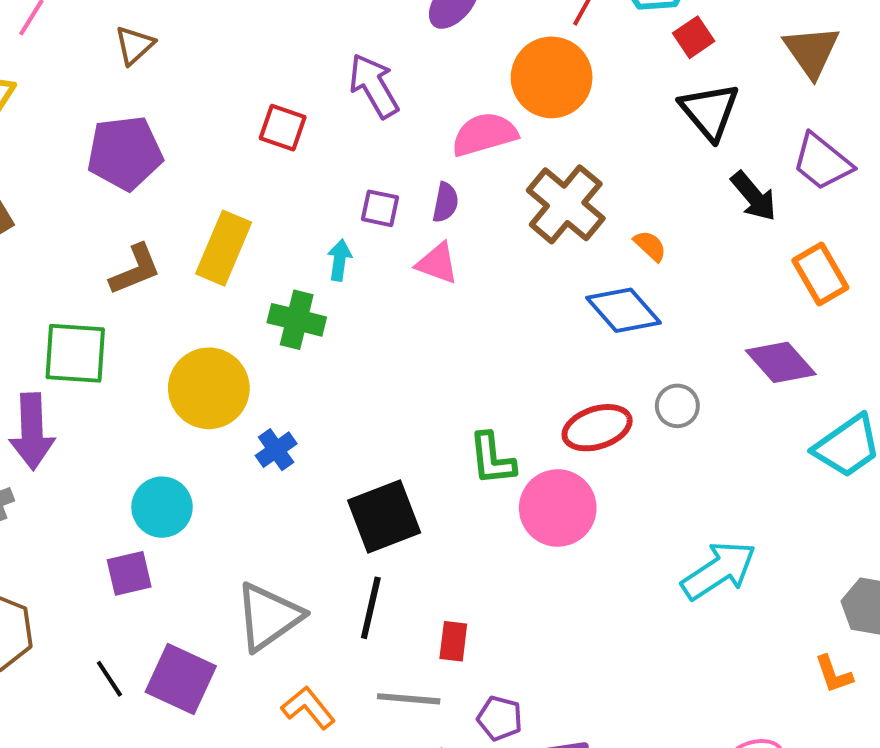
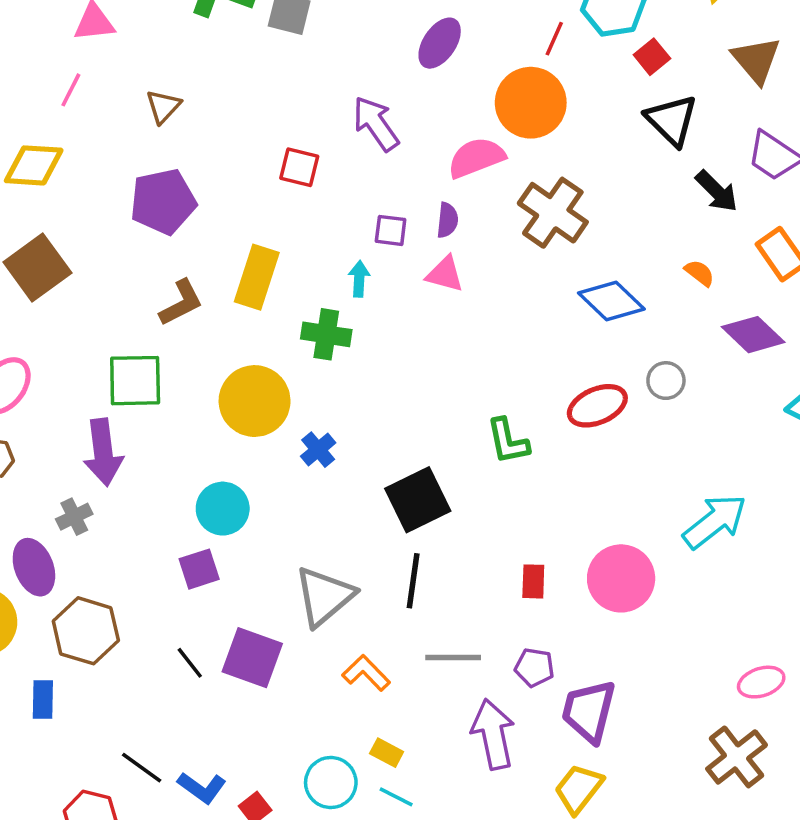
orange semicircle: (650, 246) -> (700, 273), moved
pink circle: (558, 508) -> (621, 578), moved
red rectangle: (453, 641) -> (533, 581), moved

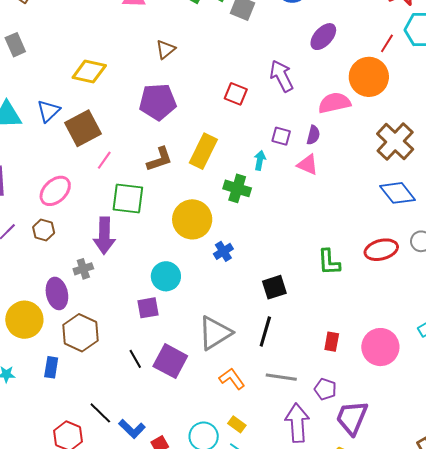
pink line: (71, 90) -> (104, 160), moved
brown cross: (553, 213) -> (395, 142), moved
black square: (418, 500) -> (274, 287), size x0.7

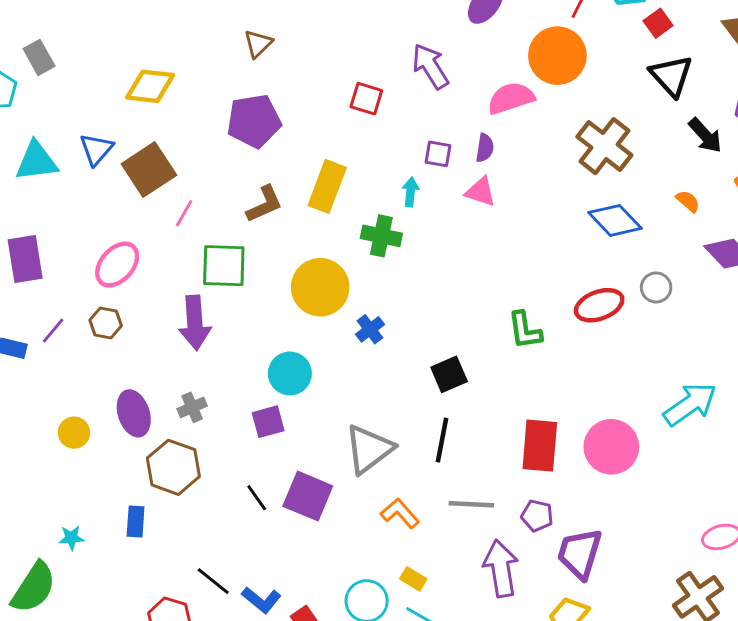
gray cross: (83, 269) -> (192, 407), moved
yellow circle: (24, 320) -> (74, 433), moved, size x0.6
red rectangle: (332, 342) -> (540, 446), size x1.8

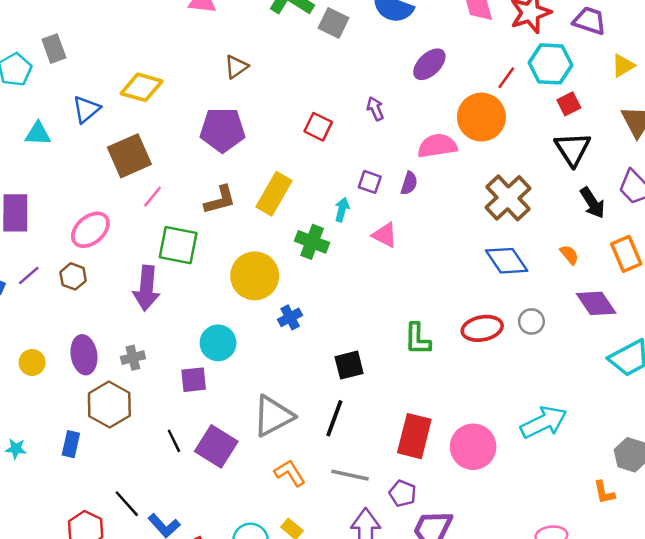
purple arrow: (430, 66) -> (375, 109), size x0.6
blue triangle: (96, 149) -> (86, 109), moved
cyan triangle: (37, 161) -> (38, 134), size x0.7
pink triangle: (481, 192) -> (385, 235), moved

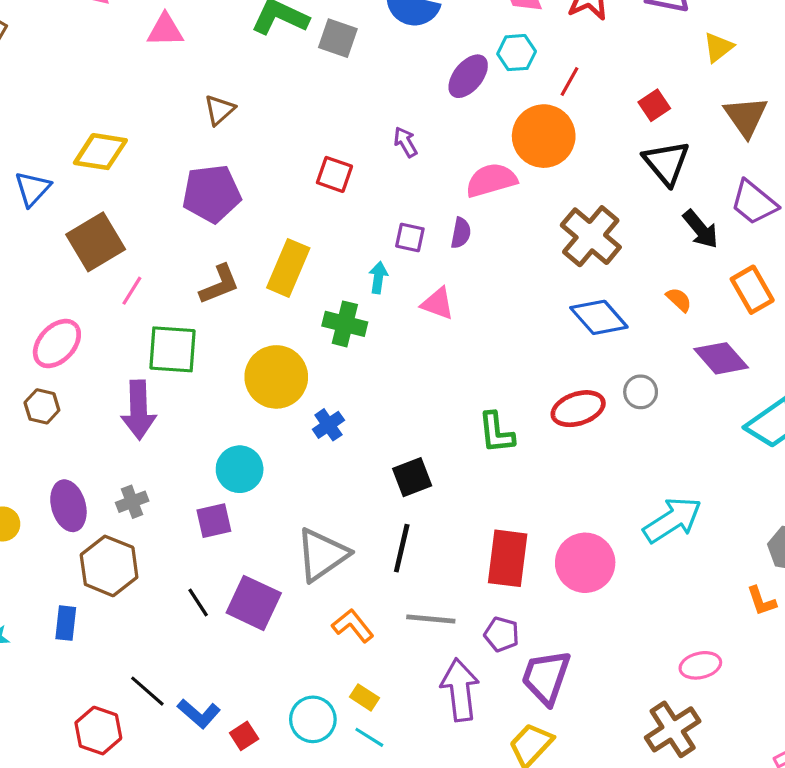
cyan hexagon: (550, 64) -> (517, 53), moved, size x0.7

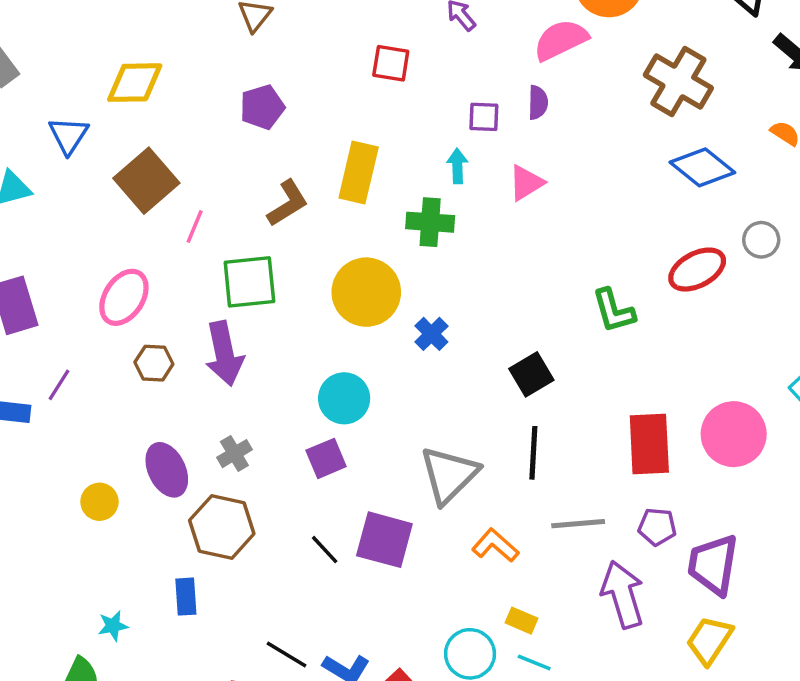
purple pentagon: (212, 194) -> (262, 107), size x0.7
pink triangle: (438, 304) -> (526, 183), turned -42
brown hexagon: (42, 406) -> (154, 363), moved

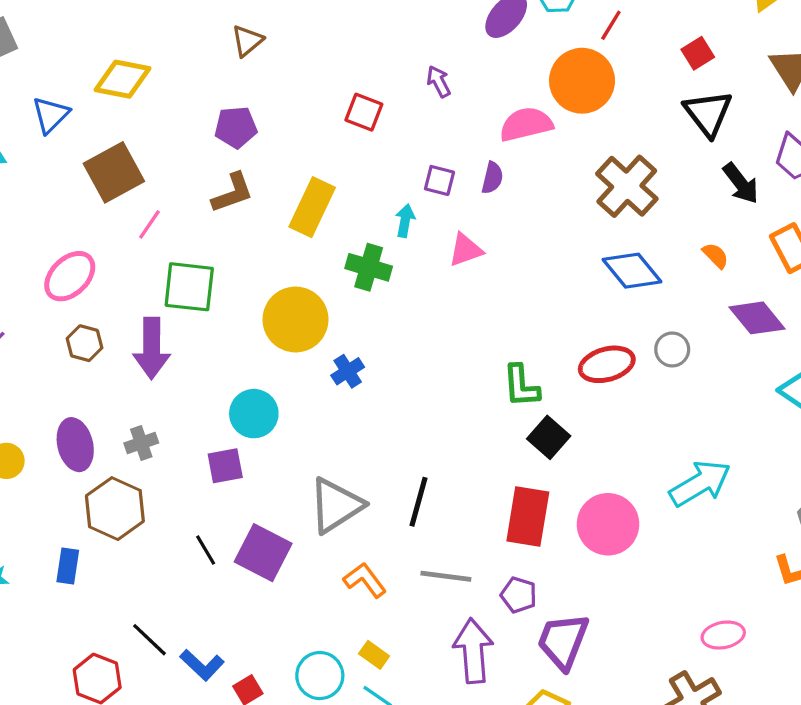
brown L-shape: (288, 203) -> (233, 193), moved
black square: (531, 374) -> (549, 437), moved, turned -30

